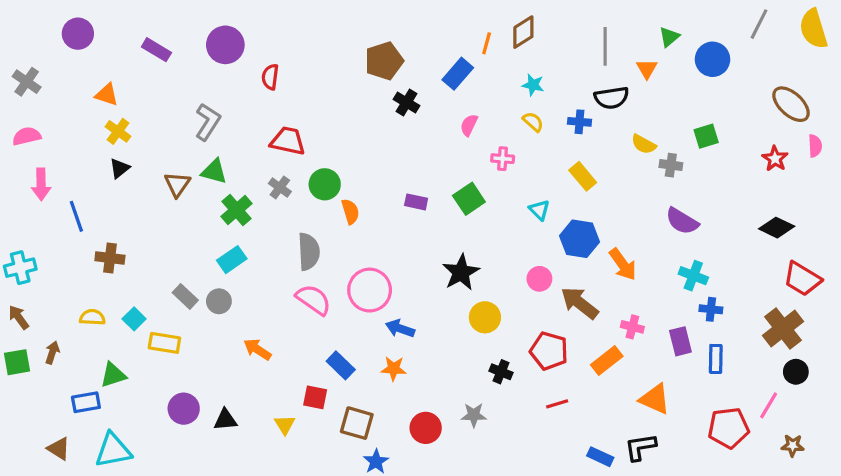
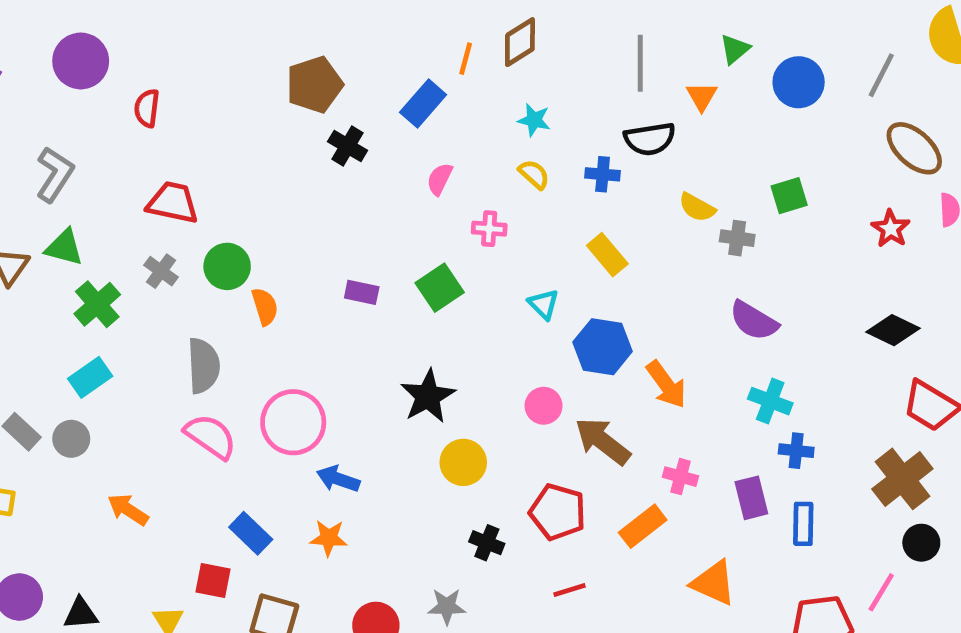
gray line: (759, 24) -> (881, 75), moved

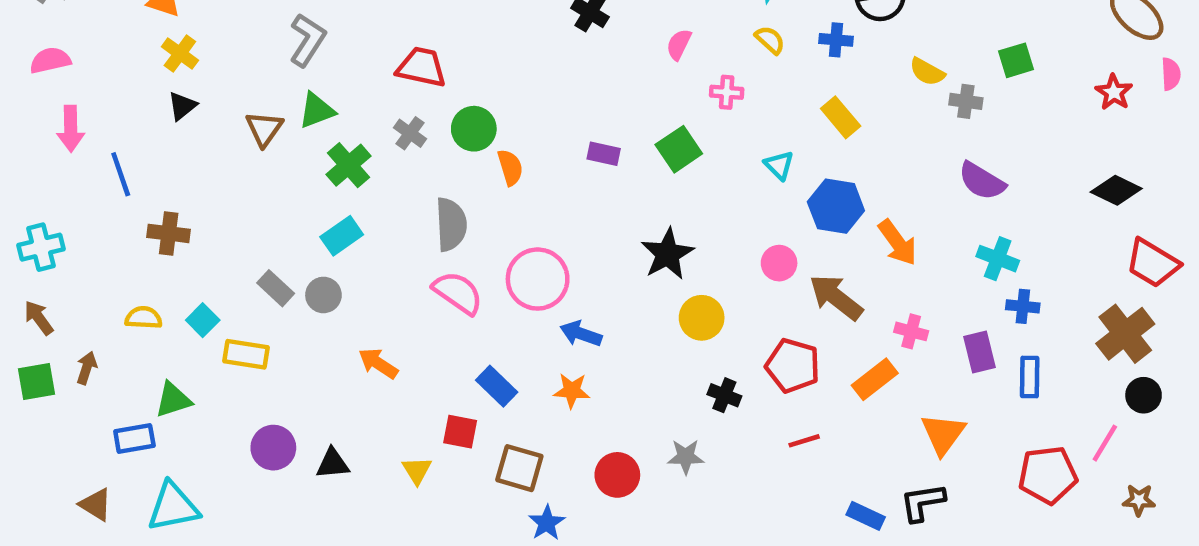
green triangle: (64, 248) -> (317, 110), turned -36
orange triangle: (714, 583) -> (943, 434), turned 42

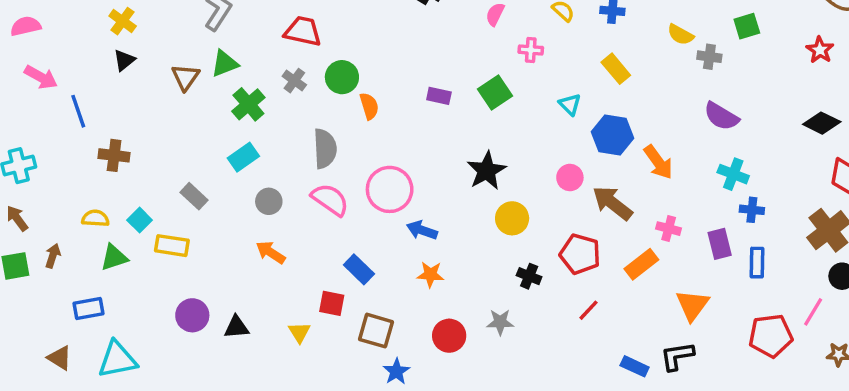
pink arrow: (71, 129) -> (41, 77), turned -60
gray circle: (323, 295) -> (269, 201), moved
orange star: (572, 391) -> (430, 274), moved
green triangle: (173, 400) -> (114, 257), moved
red line: (804, 441) -> (589, 310), turned -30

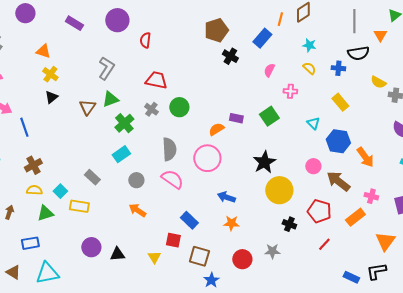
orange semicircle: (369, 106) -> (216, 129), moved, turned -105
brown cross: (114, 155) -> (33, 165), moved, turned -36
pink circle: (390, 189) -> (207, 158), moved
yellow circle: (512, 218) -> (279, 190), size x1.4

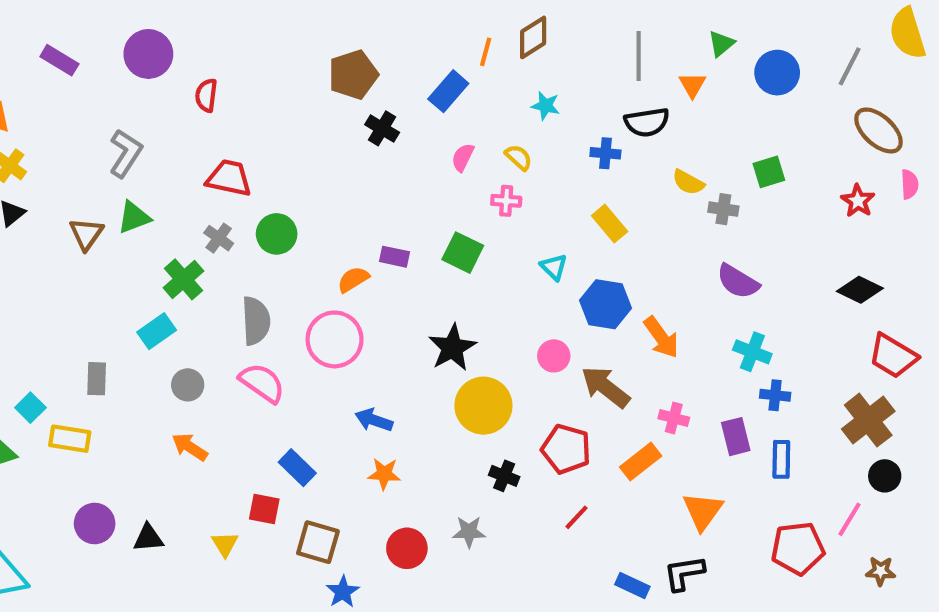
yellow semicircle: (309, 68) -> (519, 157), moved
green square: (269, 116) -> (463, 253), turned -30
green cross: (124, 123) -> (184, 279), moved
gray rectangle: (92, 177) -> (97, 379), turned 49

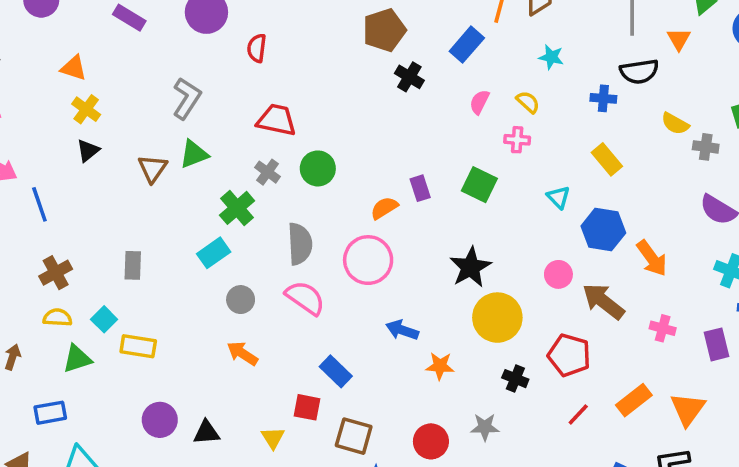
purple rectangle: (394, 257) -> (420, 188), turned 60
gray rectangle: (97, 379) -> (133, 265), moved
orange rectangle: (641, 461) -> (634, 400), moved
orange star: (384, 474) -> (440, 366), moved

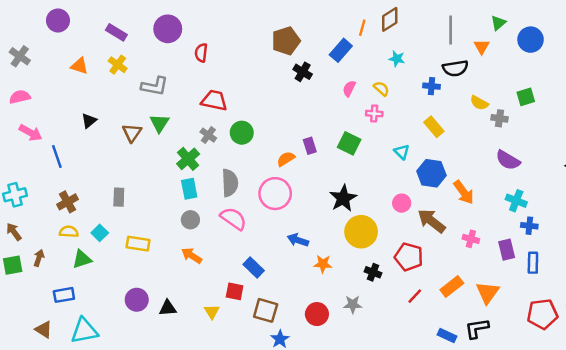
gray L-shape: (187, 98) -> (155, 86), turned 68
yellow cross: (86, 109) -> (118, 65), moved
green triangle: (194, 154) -> (159, 123), turned -36
cyan rectangle: (214, 253) -> (189, 189), moved, turned -66
yellow rectangle: (138, 346) -> (138, 244), moved

